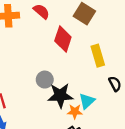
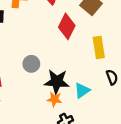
gray circle: (45, 80) -> (31, 64), moved
orange star: (75, 112) -> (54, 99), moved

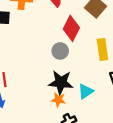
gray circle: (31, 64) -> (60, 51), moved

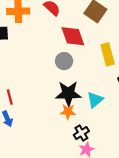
red diamond: (71, 28) -> (73, 36), turned -40

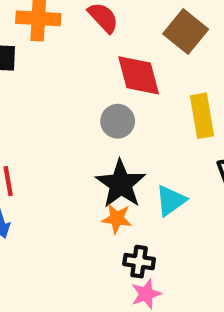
black star: (68, 93) -> (121, 184), turned 30
black cross: (81, 133) -> (139, 262), turned 35

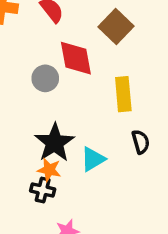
gray circle: (118, 121) -> (45, 78), moved
black cross: (139, 262) -> (43, 190), moved

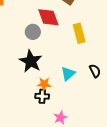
black semicircle: (141, 142) -> (95, 71), moved
black star: (55, 143) -> (31, 61), moved

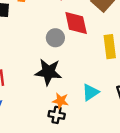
black star: (31, 61) -> (48, 72), turned -30

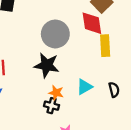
red diamond: (76, 23) -> (92, 23), moved
gray circle: (55, 38) -> (55, 34), size x1.6

